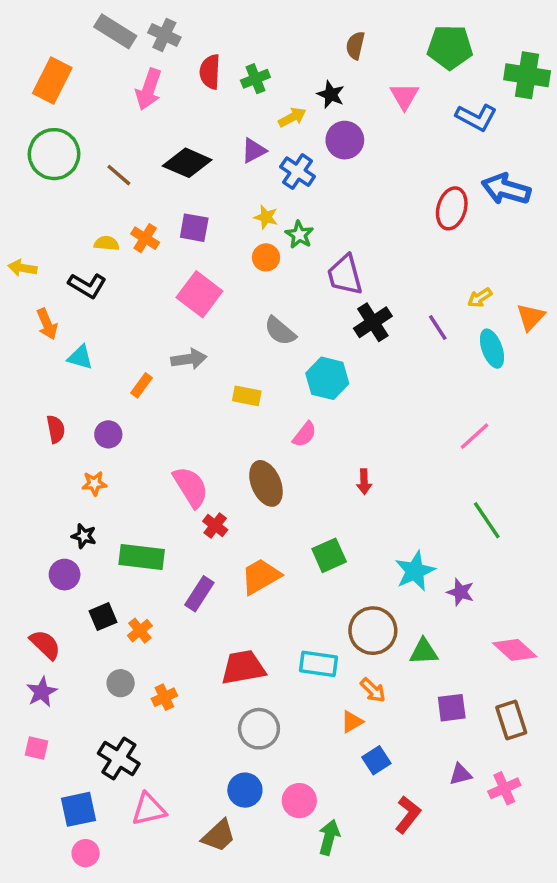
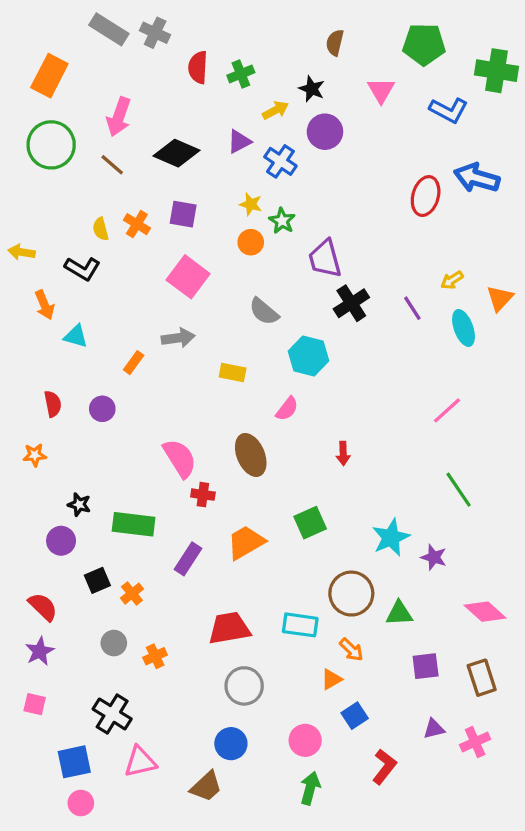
pink arrow: (149, 89) -> (119, 117), moved
yellow semicircle: (107, 243) -> (101, 229), turned -110
orange star: (94, 483) -> (35, 455), moved
red cross: (215, 525) -> (203, 495), turned -30
pink circle: (299, 801) -> (305, 740), moved

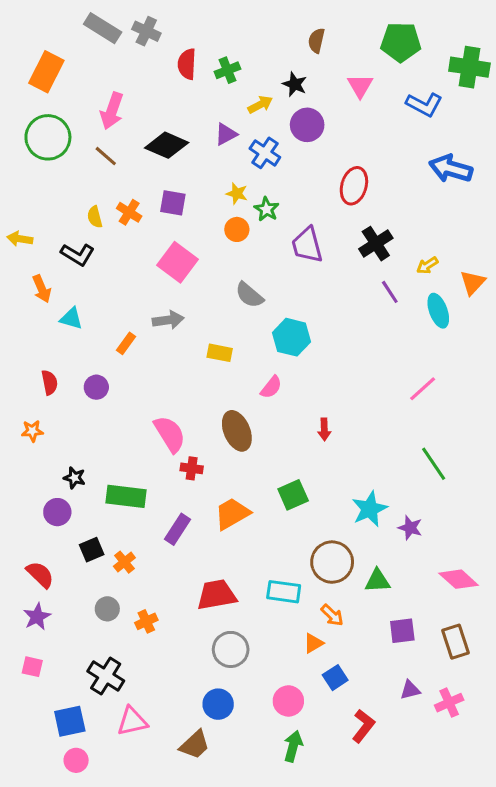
red ellipse: (426, 196) -> (354, 186), moved
black cross: (351, 303) -> (376, 244), moved

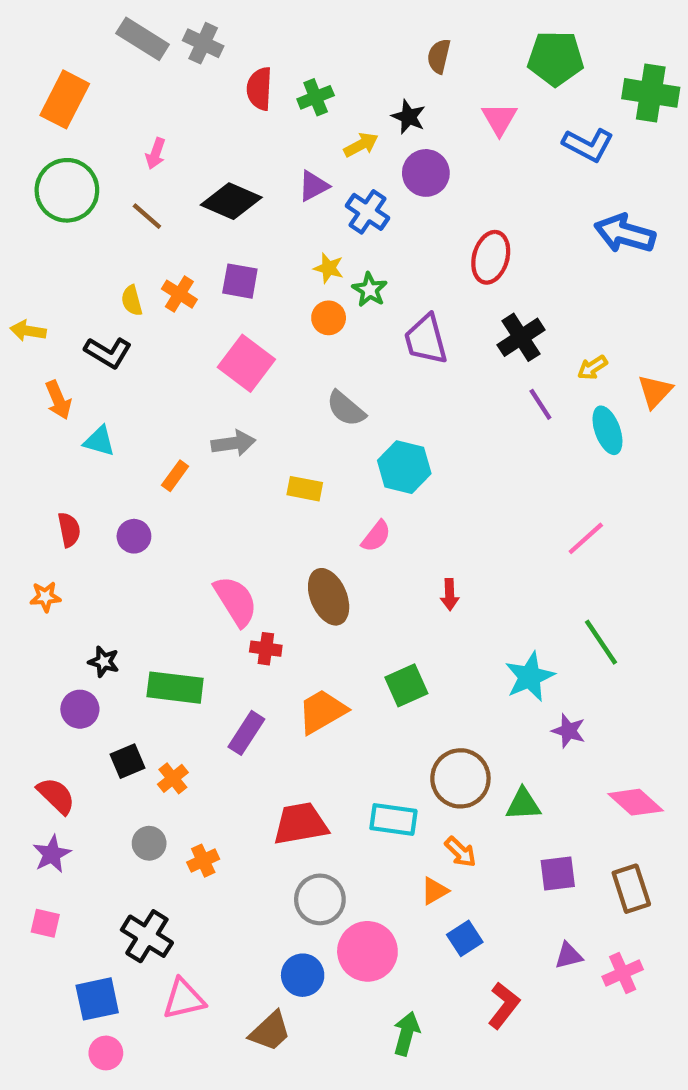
pink arrow: (112, 111) -> (156, 154), size x0.6
cyan star: (370, 509) -> (530, 677), moved
pink circle: (288, 701) -> (367, 951), moved, size x1.4

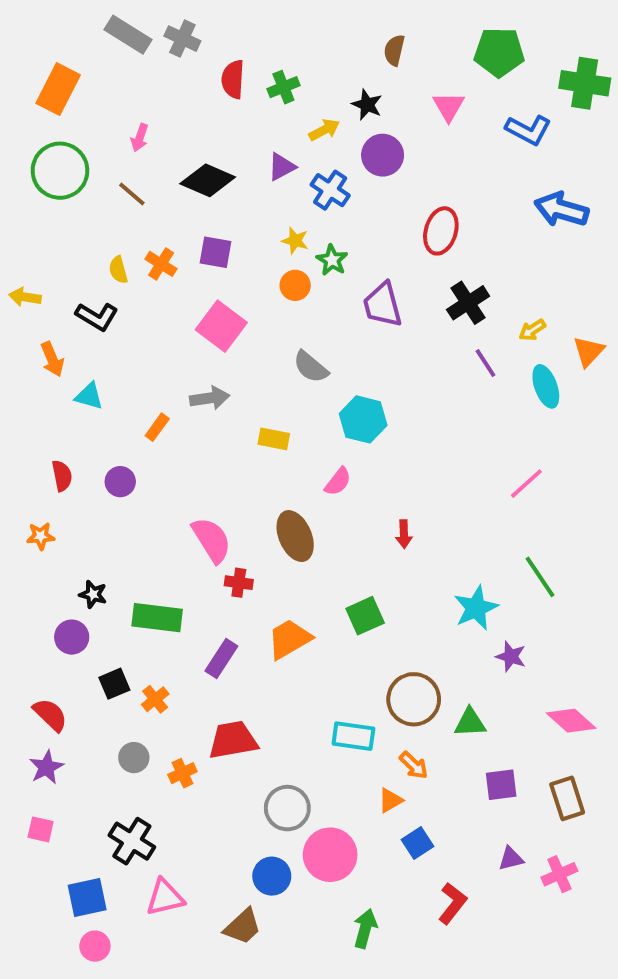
red trapezoid: (300, 824) -> (233, 740), moved

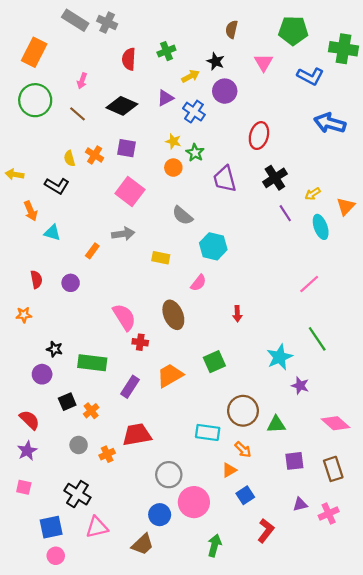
red semicircle: (233, 79) -> (129, 59), moved

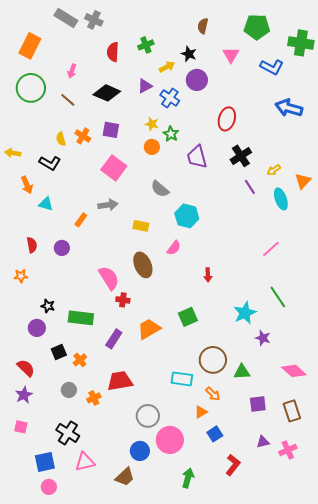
brown ellipse: (173, 315) -> (143, 265), moved

